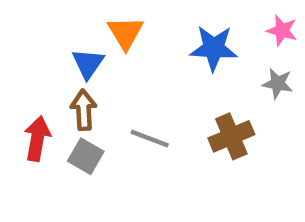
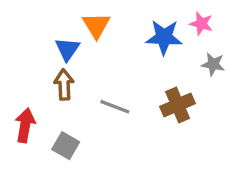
pink star: (282, 31) -> (201, 24), moved
red arrow: (37, 139) -> (25, 125), moved
gray square: (86, 156) -> (66, 146), moved

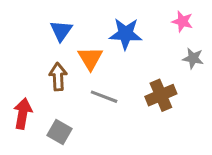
orange triangle: (96, 25) -> (90, 58), moved
blue star: (164, 37) -> (126, 34), moved
blue triangle: (67, 49) -> (61, 31), moved

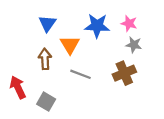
pink star: (182, 21) -> (129, 23), moved
gray star: (193, 58) -> (134, 45), moved
red arrow: (23, 114) -> (18, 87), turned -35

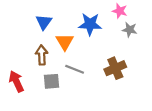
pink star: (129, 23) -> (120, 11), moved
gray star: (134, 45) -> (130, 30), moved
gray square: (46, 102) -> (52, 81), moved, turned -35

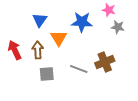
gray line: (75, 69) -> (79, 69), moved
red arrow: (16, 81) -> (15, 50), moved

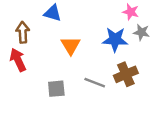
blue triangle: (40, 20) -> (53, 13), moved, turned -49
blue star: (82, 22) -> (115, 40), moved
brown arrow: (38, 50) -> (23, 32), moved

